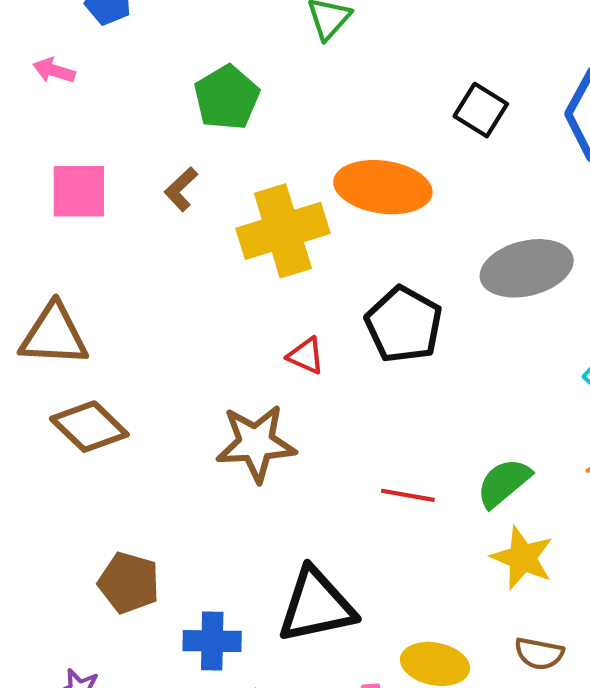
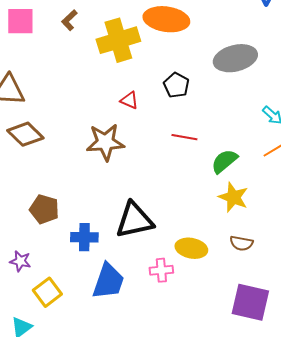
black pentagon: (404, 325) -> (176, 85), size x0.7
red line: (408, 495) -> (184, 137), moved

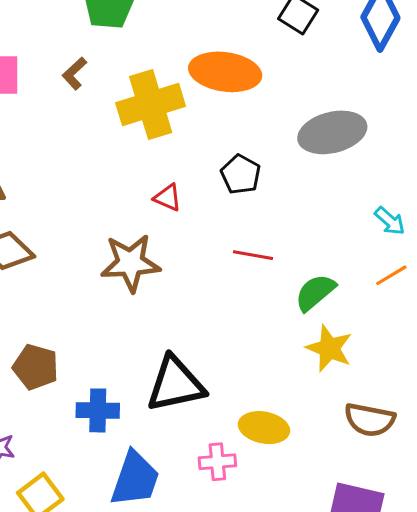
brown semicircle: (241, 243) -> (370, 420), moved, size x1.4

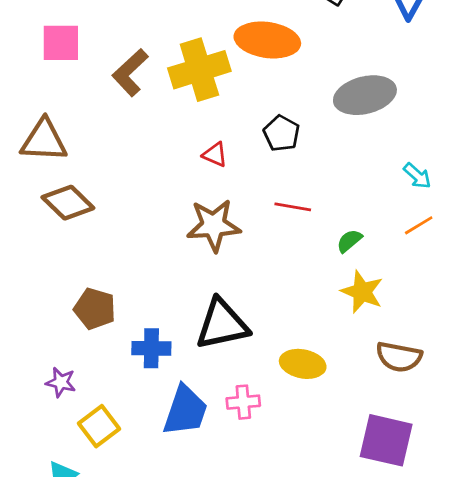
brown L-shape: (74, 73) -> (130, 73), moved, size x1.6
brown star: (130, 263) -> (214, 225), moved
green semicircle: (315, 292) -> (349, 241), size x0.7
pink cross: (217, 462) -> (243, 402), moved

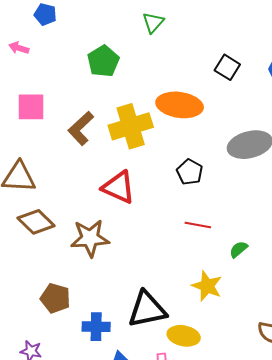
red triangle: (215, 155) -> (118, 187), moved, size x1.8
brown star: (214, 225) -> (90, 238), moved
yellow star: (362, 292) -> (207, 286), moved
yellow ellipse: (303, 364) -> (184, 336), moved

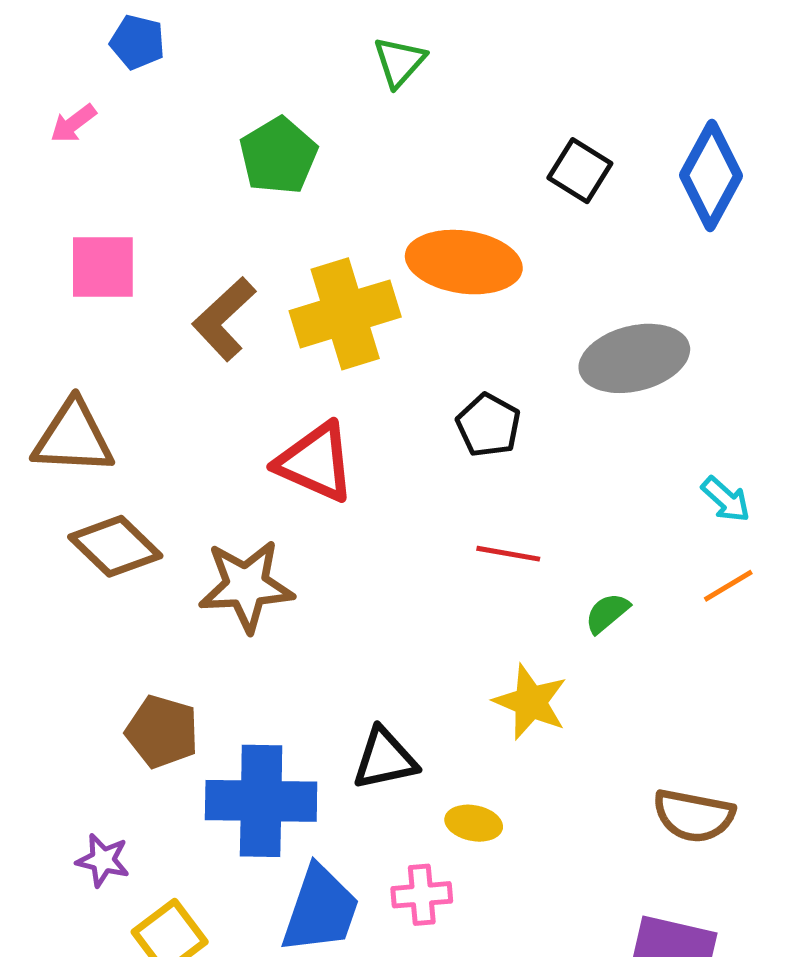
pink arrow: (19, 48) -> (73, 124), turned -54
black triangle: (147, 309) -> (385, 759), size x0.7
blue cross: (96, 327) -> (261, 801), size x1.6
yellow ellipse: (184, 336) -> (474, 823), size x0.7

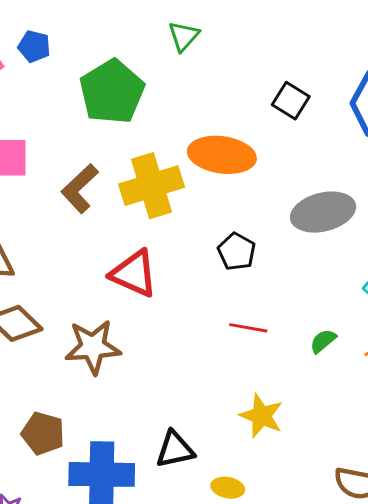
blue pentagon: (137, 42) -> (34, 46), moved
green pentagon: (278, 156) -> (112, 92), size x1.4
green semicircle: (607, 613) -> (323, 341), moved

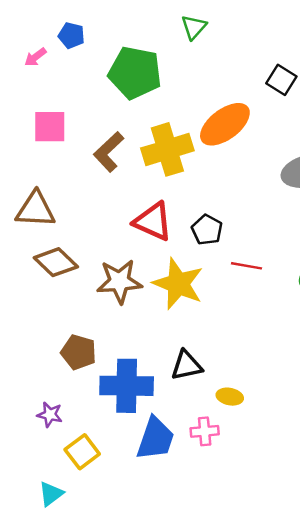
green pentagon: (112, 92) -> (135, 73), turned -30
orange ellipse: (222, 155) -> (225, 124), turned -45
black pentagon: (237, 252) -> (207, 230), moved
yellow star: (261, 416) -> (178, 284), moved, size x1.4

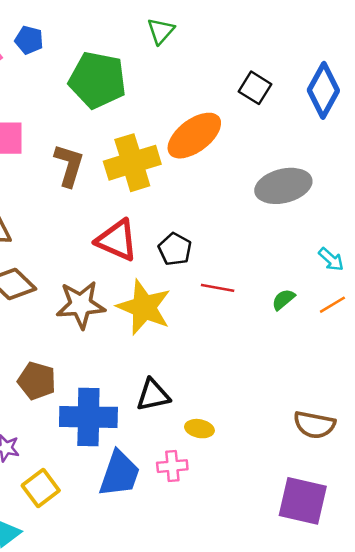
brown L-shape: (109, 152) -> (69, 165), turned 150

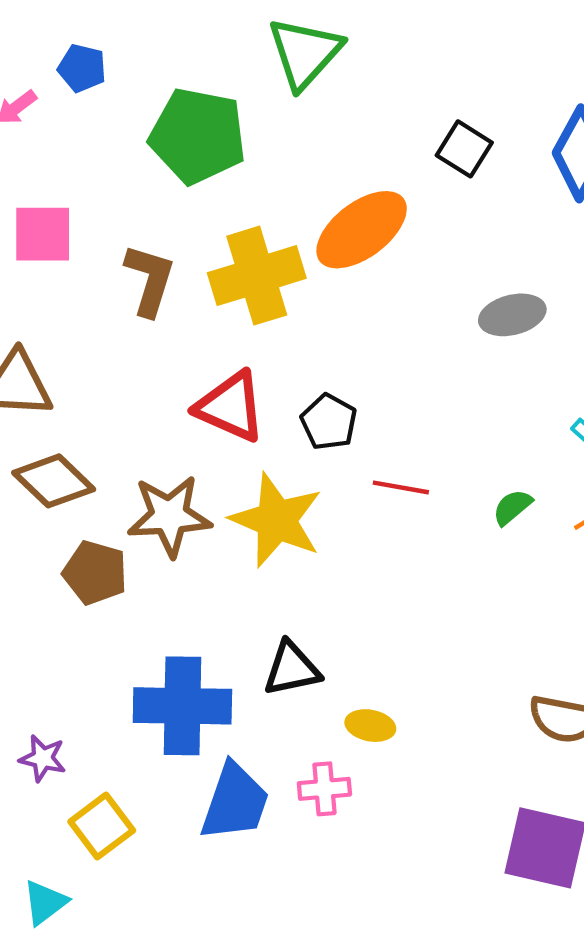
green triangle: (161, 31) -> (305, 53), size x1.6
gray ellipse: (283, 186) -> (512, 315), size x0.7
brown pentagon: (37, 381) -> (95, 573), moved

